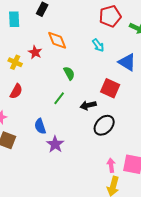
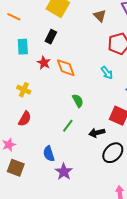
red star: (35, 52) -> (44, 63), moved

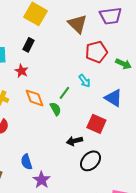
brown triangle: (100, 16) -> (77, 24), size x1.5
orange diamond: (66, 68) -> (34, 98), moved
green line: (68, 126) -> (64, 93), moved

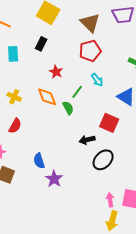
red pentagon: (96, 52) -> (90, 51), moved
red star: (21, 71) -> (56, 72), moved

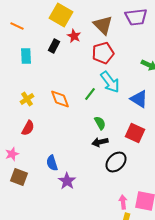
red star: (56, 72) -> (74, 36), moved
cyan arrow: (97, 80) -> (110, 82), size x1.6
yellow cross: (14, 97) -> (27, 99), turned 32
green semicircle: (68, 108) -> (100, 123), moved
red square: (109, 123) -> (135, 133), moved

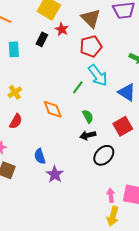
orange diamond: (60, 99) -> (53, 109), moved
red square: (135, 133) -> (123, 126), turned 36

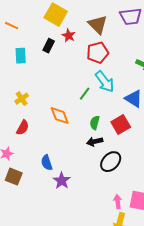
green semicircle: (88, 116) -> (95, 123), turned -136
red square: (123, 126) -> (121, 125), moved

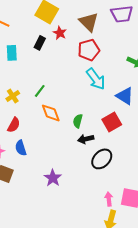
green line: (85, 94) -> (40, 91), moved
green semicircle: (95, 123) -> (78, 121), moved
blue semicircle: (47, 163) -> (21, 148), moved

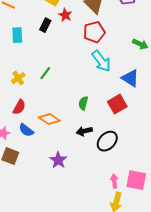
orange diamond: (51, 113) -> (49, 119), moved, turned -35
black arrow: (86, 139) -> (84, 131), moved
blue semicircle: (21, 148) -> (26, 130), turned -35

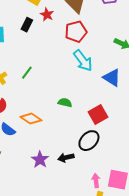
green semicircle: (83, 103) -> (65, 103), turned 88
red square: (117, 104) -> (98, 115), moved
black arrow: (84, 131) -> (66, 158), moved

